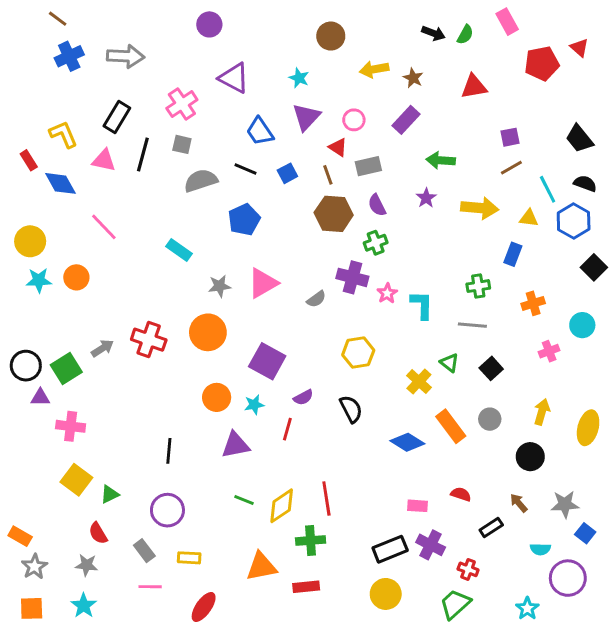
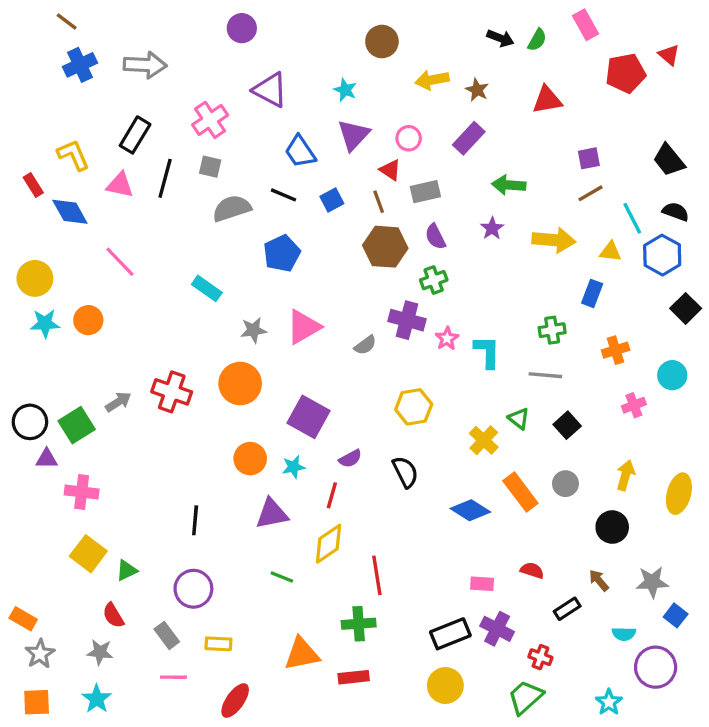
yellow diamond: (282, 506) -> (329, 544), moved

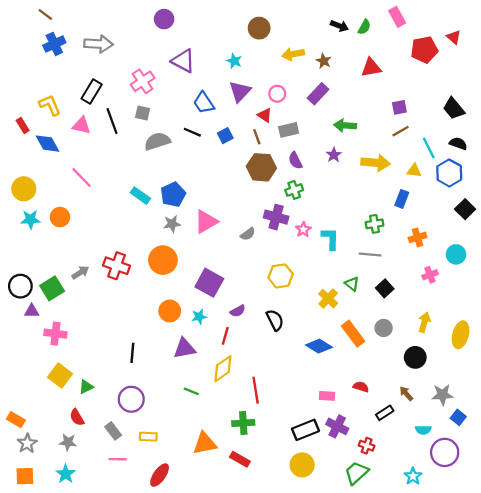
black line: (165, 178) -> (112, 121), turned -35
blue pentagon: (282, 253) -> (173, 194), moved
red rectangle: (354, 677) -> (240, 459), turned 36

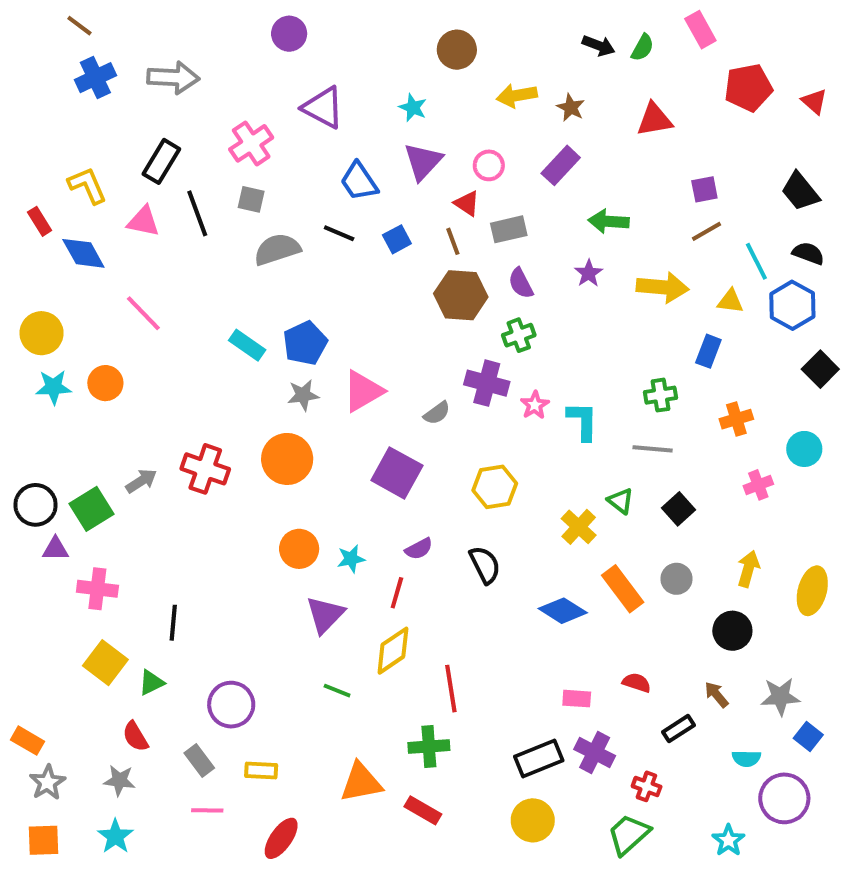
red triangle: (454, 37) -> (814, 102), moved
purple square: (209, 283) -> (397, 473), moved
purple triangle: (184, 348) -> (325, 615), turned -35
black line: (132, 353) -> (173, 623), moved

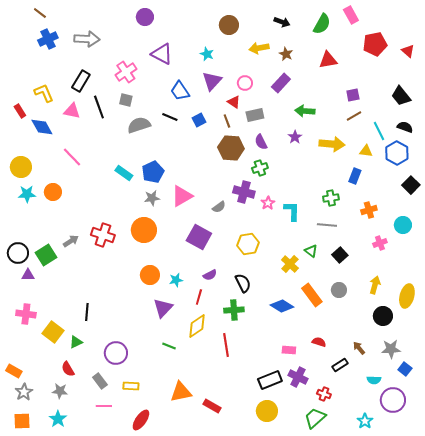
black arrow: (599, 46) -> (282, 22), moved
green semicircle: (643, 48) -> (322, 24), size x1.5
pink cross: (97, 589) -> (26, 314), moved
black circle: (732, 631) -> (383, 316), moved
green cross: (429, 747) -> (234, 310), moved

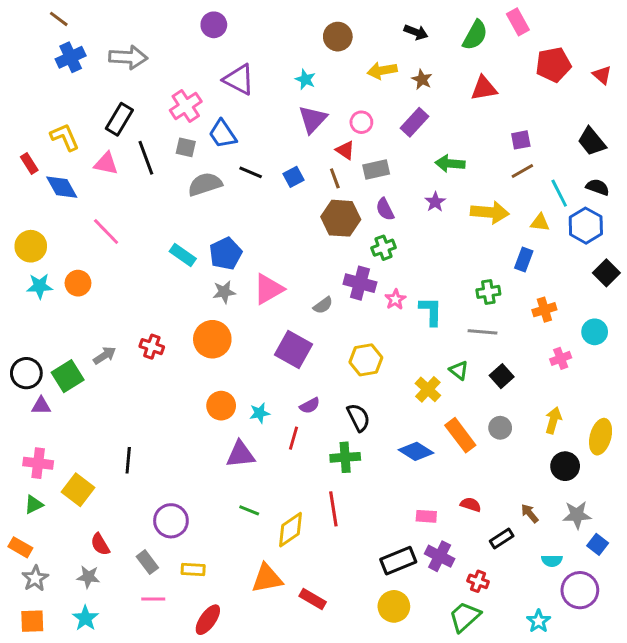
blue trapezoid: (180, 91) -> (223, 134), moved
red cross: (103, 235) -> (152, 347), size x0.7
purple triangle: (163, 308) -> (240, 454), turned 40
yellow diamond: (197, 326) -> (291, 530), moved
green triangle: (76, 342) -> (34, 505), moved

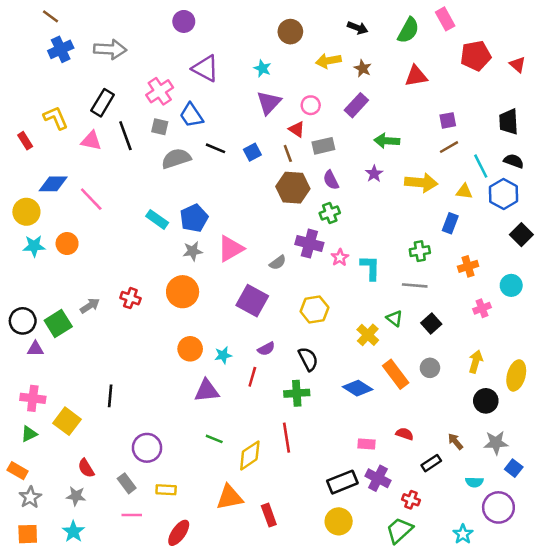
black trapezoid: (592, 141) -> (509, 122), turned 36
blue diamond: (62, 187) -> (53, 184), moved, turned -60
red rectangle: (313, 599) -> (269, 515), turned 40

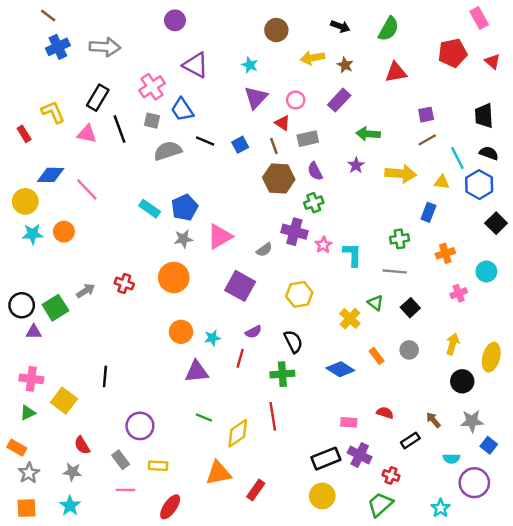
pink rectangle: (445, 19) -> (479, 18), moved
orange rectangle: (396, 374) -> (377, 356), size x0.6
red rectangle: (269, 515) -> (256, 490), turned 55

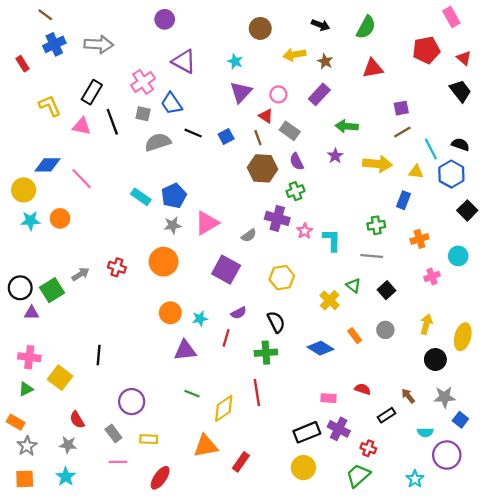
black trapezoid: (484, 116) -> (460, 91), moved, turned 145
red rectangle: (24, 134) -> (22, 64), moved
gray rectangle: (308, 139) -> (290, 131), turned 48

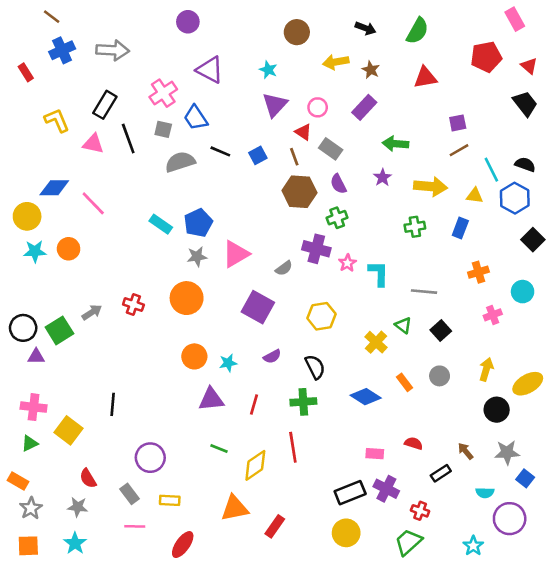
green cross: (376, 225) -> (415, 227), moved
yellow ellipse: (463, 337) -> (528, 384), turned 45
red line: (226, 338) -> (254, 404), moved

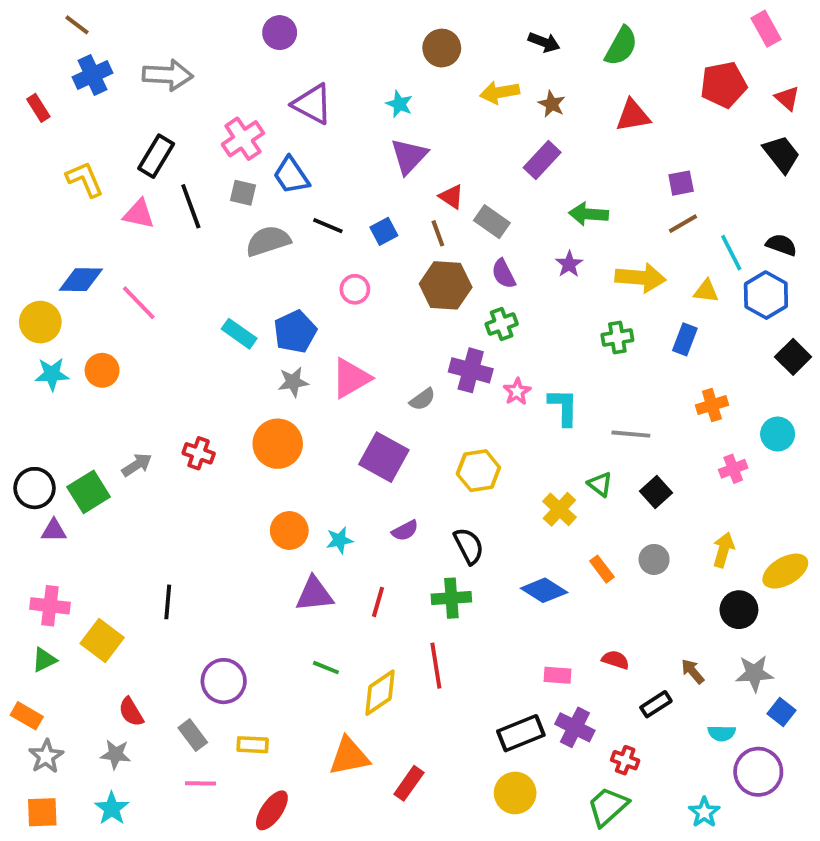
pink circle: (318, 107) -> (355, 289), moved

